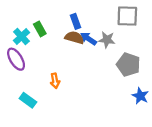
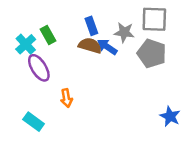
gray star: (107, 40) -> (124, 32), moved
purple ellipse: (16, 59) -> (39, 68), moved
gray pentagon: (128, 65) -> (152, 53), moved

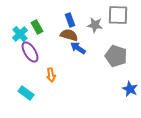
blue arrow: (107, 47) -> (78, 48), moved
gray pentagon: (152, 53) -> (116, 56), moved

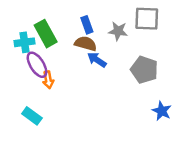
green rectangle: (37, 27) -> (46, 34), size x1.5
cyan cross: (20, 34) -> (25, 42), turned 35
orange arrow: (51, 75) -> (48, 80), moved

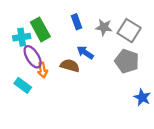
gray square: (147, 19) -> (129, 31), moved, turned 30
brown semicircle: (86, 44) -> (70, 66), moved
cyan rectangle: (32, 116) -> (23, 85), moved

